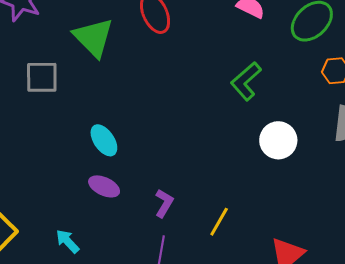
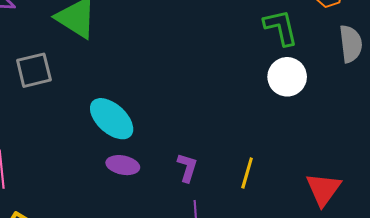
green L-shape: (246, 81) -> (281, 28), moved, turned 132
cyan ellipse: (104, 140) -> (112, 119), size x1.4

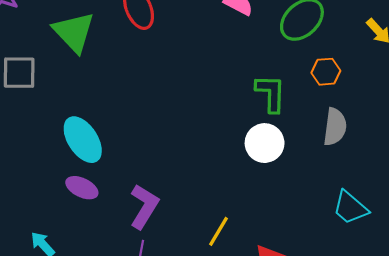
purple L-shape: (187, 168) -> (144, 206), size x1.5
yellow line: (247, 173) -> (219, 231), moved

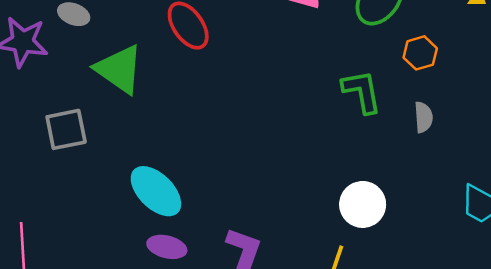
gray semicircle: (335, 127) -> (423, 117), moved, size x0.7
white circle: (265, 143) -> (363, 204), moved

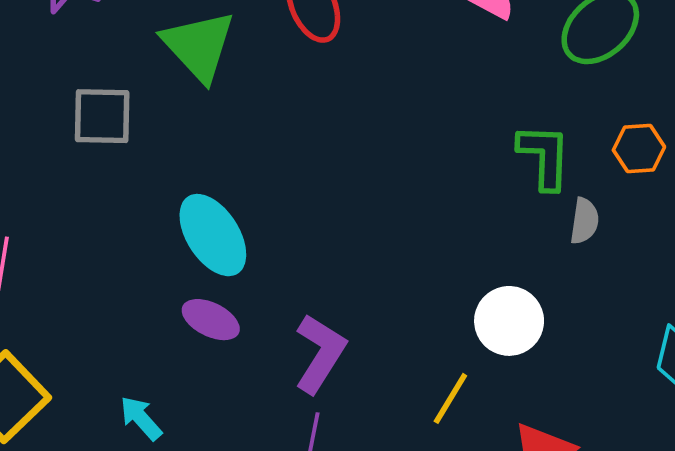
orange hexagon: (420, 53) -> (639, 149), moved
gray semicircle: (423, 117) -> (584, 221), moved

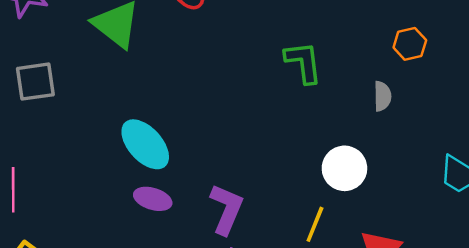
gray square: (102, 116) -> (35, 82), moved
green L-shape: (544, 156) -> (303, 62), moved

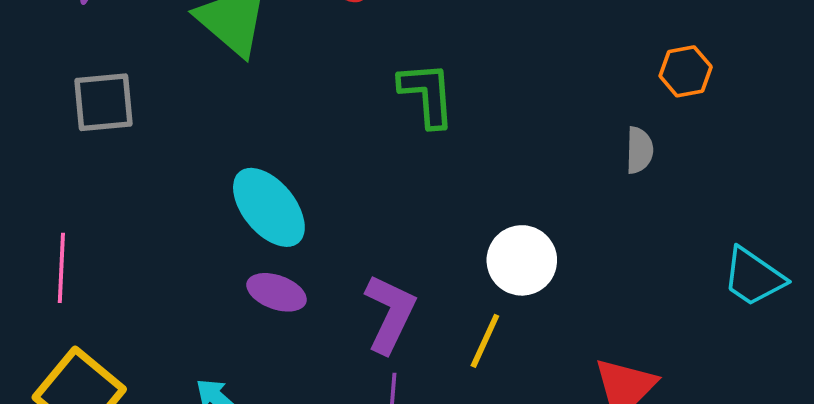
green L-shape: (303, 62) -> (427, 94), moved
white circle: (344, 168) -> (522, 260), moved
yellow line: (315, 224) -> (485, 341), moved

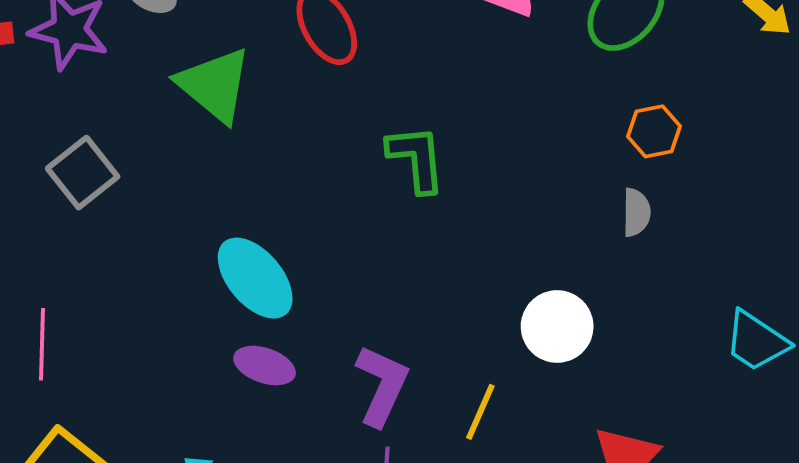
orange hexagon: (686, 71) -> (654, 131), moved
gray square: (104, 102) -> (83, 173), turned -32
white circle: (522, 260) -> (557, 327), moved

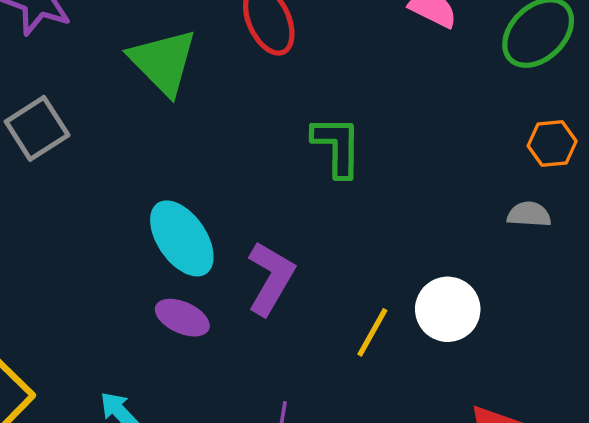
gray semicircle: (636, 212) -> (529, 214), turned -93
purple L-shape: (382, 385) -> (271, 278), moved
yellow line: (480, 412) -> (372, 332), moved

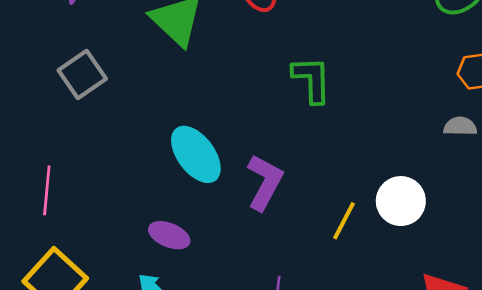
purple ellipse: (182, 318) -> (169, 235), moved

